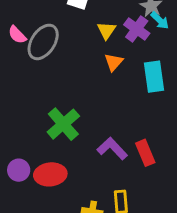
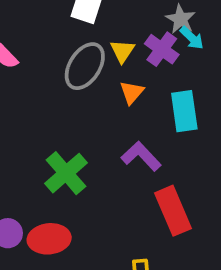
gray ellipse: (43, 42) -> (85, 66), moved
purple L-shape: (112, 149) -> (141, 156), moved
red rectangle: (145, 153) -> (173, 211), size x1.4

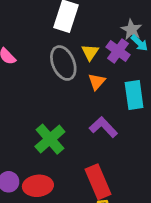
gray ellipse: (85, 66) -> (63, 63), turned -56
red rectangle: (173, 211) -> (98, 182), moved

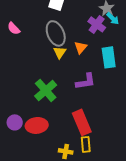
yellow triangle: (90, 52) -> (60, 52), moved
purple L-shape: (103, 127) -> (86, 81), turned 125

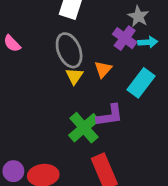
cyan arrow: (113, 18) -> (148, 42), moved, turned -48
cyan rectangle: (109, 57) -> (141, 83), turned 45
green cross: (46, 90) -> (84, 128), moved

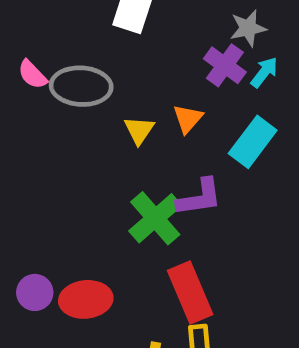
gray star: (138, 16) -> (248, 28), turned 30
cyan arrow: (148, 42) -> (264, 72), turned -48
gray ellipse: (69, 50) -> (81, 86), moved, turned -64

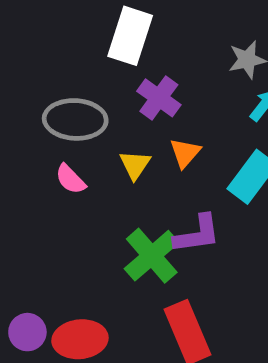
purple cross: (225, 65) -> (159, 98), moved
pink semicircle: (32, 75) -> (70, 179), moved

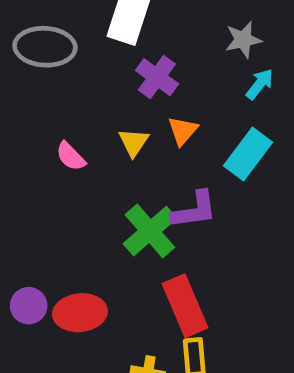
gray ellipse: (75, 119) -> (45, 47), moved

